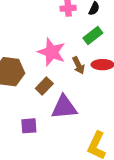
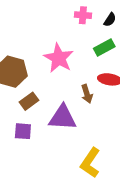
brown arrow: (78, 65) -> (87, 94), moved
brown rectangle: (44, 86) -> (29, 101), moved

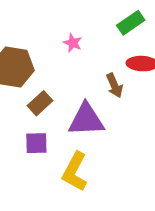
pink star: (59, 58) -> (73, 43), size x0.5
yellow L-shape: (90, 163) -> (75, 172), moved

